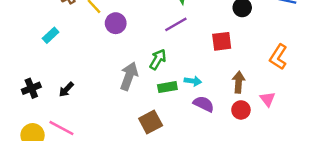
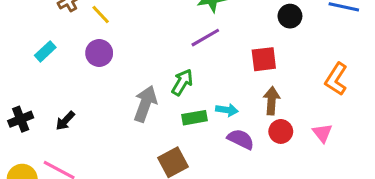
purple circle: (116, 23) -> (99, 53), moved
brown arrow: (239, 82) -> (272, 101), moved
red circle: (241, 110) -> (281, 131), moved

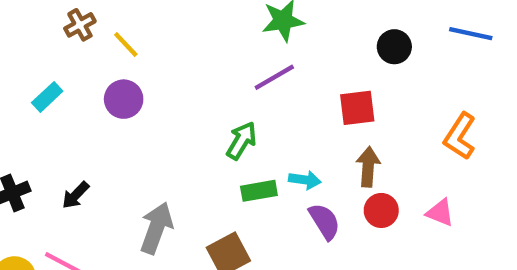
gray arrow: (145, 104) -> (156, 228), moved
pink triangle: (322, 133) -> (440, 213), turned -30
purple semicircle: (241, 139) -> (324, 221), turned 32

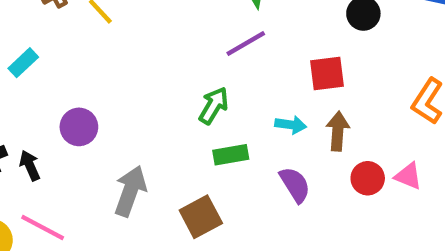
purple circle: (124, 99) -> (79, 127), moved
cyan arrow: (305, 180) -> (291, 125), moved
black arrow: (76, 195) -> (30, 165), moved, turned 112
red circle: (381, 210) -> (368, 178), moved

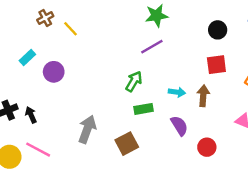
red square: (327, 73) -> (216, 65), moved
purple circle: (79, 127) -> (54, 72), moved
red circle: (368, 178) -> (207, 147), moved

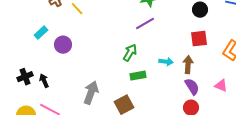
purple semicircle: (179, 126) -> (192, 87), moved

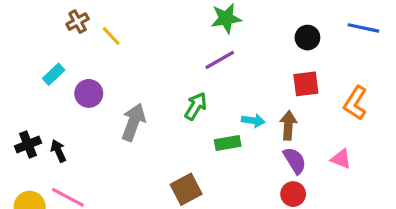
green rectangle: (138, 76) -> (228, 143), moved
gray arrow: (91, 93) -> (133, 122), moved

